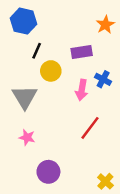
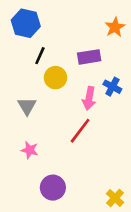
gray triangle: (25, 97) -> (27, 106), size x0.7
red line: (90, 128) -> (80, 131), moved

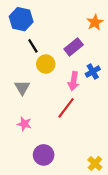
black line: (40, 56) -> (33, 46), turned -56
purple rectangle: (89, 57) -> (74, 47), turned -30
blue cross: (112, 87) -> (93, 72), turned 32

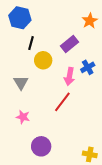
black line: (33, 46) -> (31, 43), turned 48
yellow cross: (95, 163) -> (90, 154), turned -32

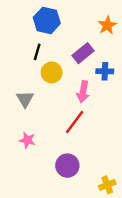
blue hexagon: (20, 18) -> (47, 20), moved
blue cross: (88, 67) -> (105, 71), moved, turned 32
purple circle: (41, 146) -> (67, 166), moved
yellow cross: (90, 154) -> (107, 185), turned -32

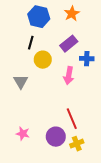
orange star: (107, 25) -> (72, 14), moved
red line: (75, 122) -> (72, 119), moved, turned -60
pink star: (27, 140) -> (23, 134), moved
yellow cross: (107, 185) -> (77, 144), moved

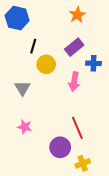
blue hexagon: (39, 17) -> (17, 18), moved
pink star: (23, 134) -> (25, 127), moved
yellow cross: (77, 144) -> (83, 163), moved

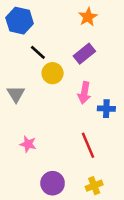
black line: (33, 46) -> (38, 52), turned -64
blue cross: (94, 63) -> (106, 109), moved
gray triangle: (22, 88) -> (16, 94), moved
purple circle: (60, 147) -> (53, 183), moved

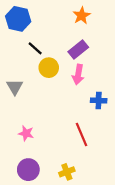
pink arrow: (84, 93) -> (78, 74), moved
purple circle: (53, 183) -> (28, 170), moved
yellow cross: (94, 186) -> (67, 172), moved

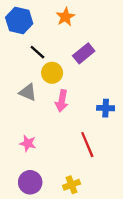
orange star: (82, 16) -> (65, 17), moved
pink arrow: (78, 74) -> (62, 101), moved
gray triangle: (15, 87) -> (28, 92), moved, turned -36

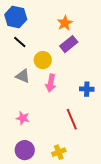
orange star: (65, 17) -> (65, 23), moved
black line: (37, 52) -> (20, 42), moved

